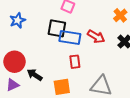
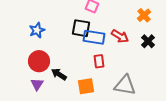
blue star: (18, 20) -> (37, 30), moved
purple triangle: (12, 85) -> (37, 84), turned -32

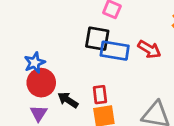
blue star: (37, 30) -> (35, 63), moved
red rectangle: (99, 61) -> (100, 95), moved

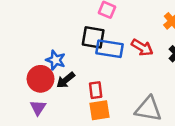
blue star: (35, 63) -> (56, 60), moved, turned -30
black arrow: (68, 100) -> (66, 80), moved, turned -72

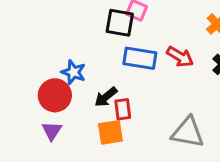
black square: (93, 37) -> (120, 23), moved
black arrow: (66, 80) -> (106, 97), moved
orange square: (99, 110) -> (110, 132), moved

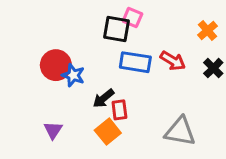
red circle: (55, 95) -> (56, 65), moved
orange square: (110, 132) -> (108, 132), turned -30

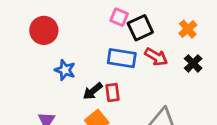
black square: (117, 29) -> (140, 28), moved, turned -35
red circle: (56, 65) -> (44, 30), moved
red rectangle: (119, 110) -> (113, 92), moved

